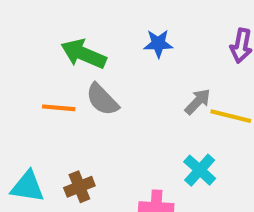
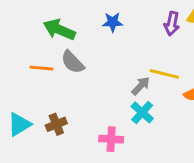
gray arrow: (198, 102) -> (141, 86), moved
cyan triangle: (28, 187) -> (19, 124), turned -40

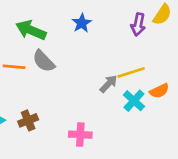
blue star: (113, 22) -> (82, 23), turned -30
yellow line: (164, 74) -> (131, 72), turned -32
cyan cross: (142, 112) -> (134, 101), moved

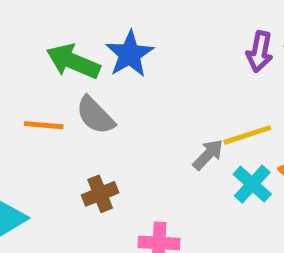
blue star: (82, 23) -> (130, 54), moved, size x1.4
brown cross: (28, 120) -> (100, 194), moved

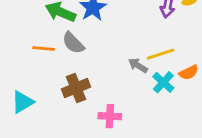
gray arrow: (208, 155) -> (138, 65), turned -102
brown cross: (100, 194) -> (76, 88), size x1.4

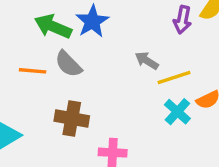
gray arrow: (138, 65) -> (147, 61), moved
brown cross: (76, 88) -> (72, 118), turned 32

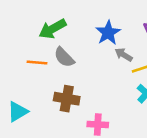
blue star: (92, 21) -> (108, 33), moved
green arrow: (53, 26) -> (52, 29), turned -52

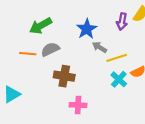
gray semicircle: (64, 57) -> (50, 49), turned 108
brown cross: (67, 99) -> (64, 76), moved

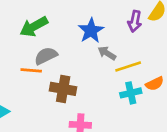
orange line: (28, 54) -> (31, 70), moved
cyan cross: (119, 79) -> (131, 93), turned 35

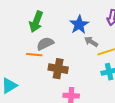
green arrow: (34, 27) -> (36, 22), turned -40

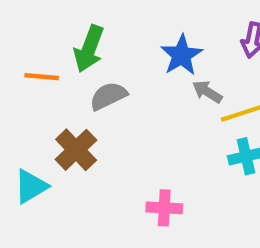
orange line: (34, 55) -> (42, 77), moved
brown cross: (58, 69) -> (76, 150), moved, turned 36

